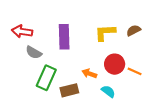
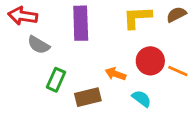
green rectangle: (46, 78) -> (56, 80), size x0.7

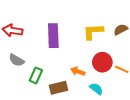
gray semicircle: (39, 45) -> (17, 60), moved

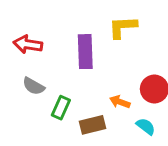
yellow L-shape: (93, 32) -> (123, 27), moved

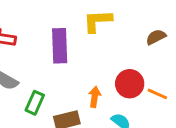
orange arrow: (120, 102) -> (95, 97), turned 78

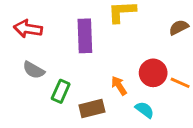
orange arrow: (95, 97) -> (119, 86), turned -42

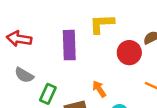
red circle: (153, 73) -> (129, 53), moved

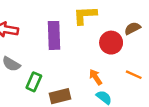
orange arrow: (99, 89) -> (96, 77), moved

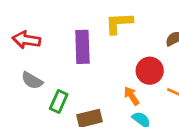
red circle: (111, 43) -> (150, 71), moved

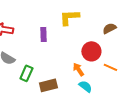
purple rectangle: (82, 47) -> (43, 34), size x0.6

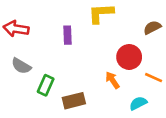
cyan semicircle: (85, 86) -> (138, 103), moved, turned -64

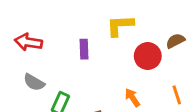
red circle: (129, 57) -> (148, 56), moved
orange line: (154, 78) -> (177, 95), turned 48

